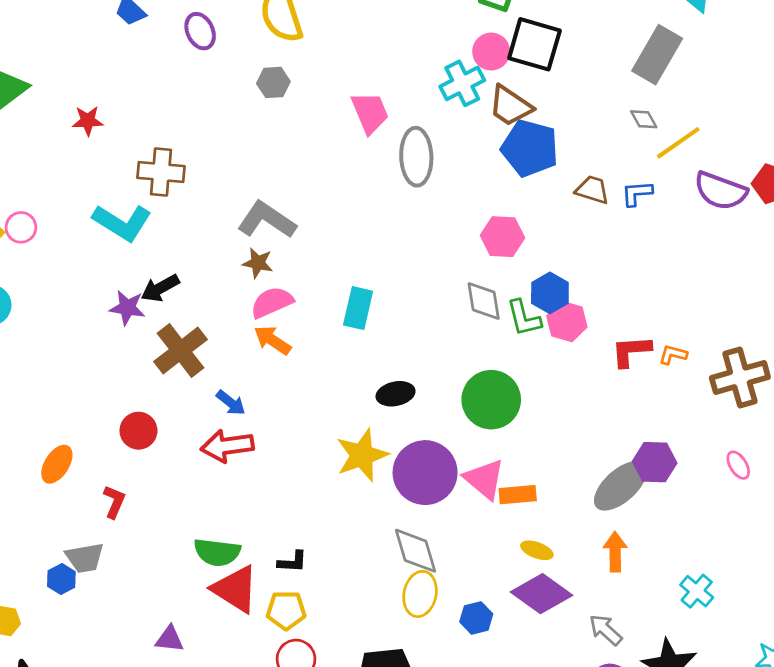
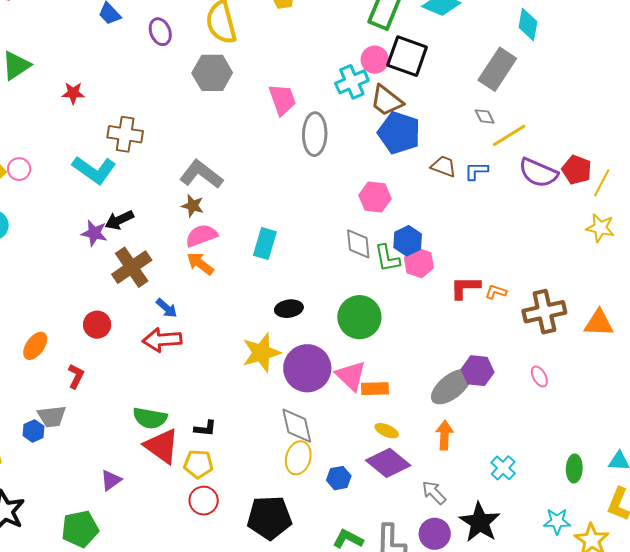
gray hexagon: (273, 82) -> (212, 73), size x1.6
purple triangle: (170, 639) -> (111, 480), turned -45

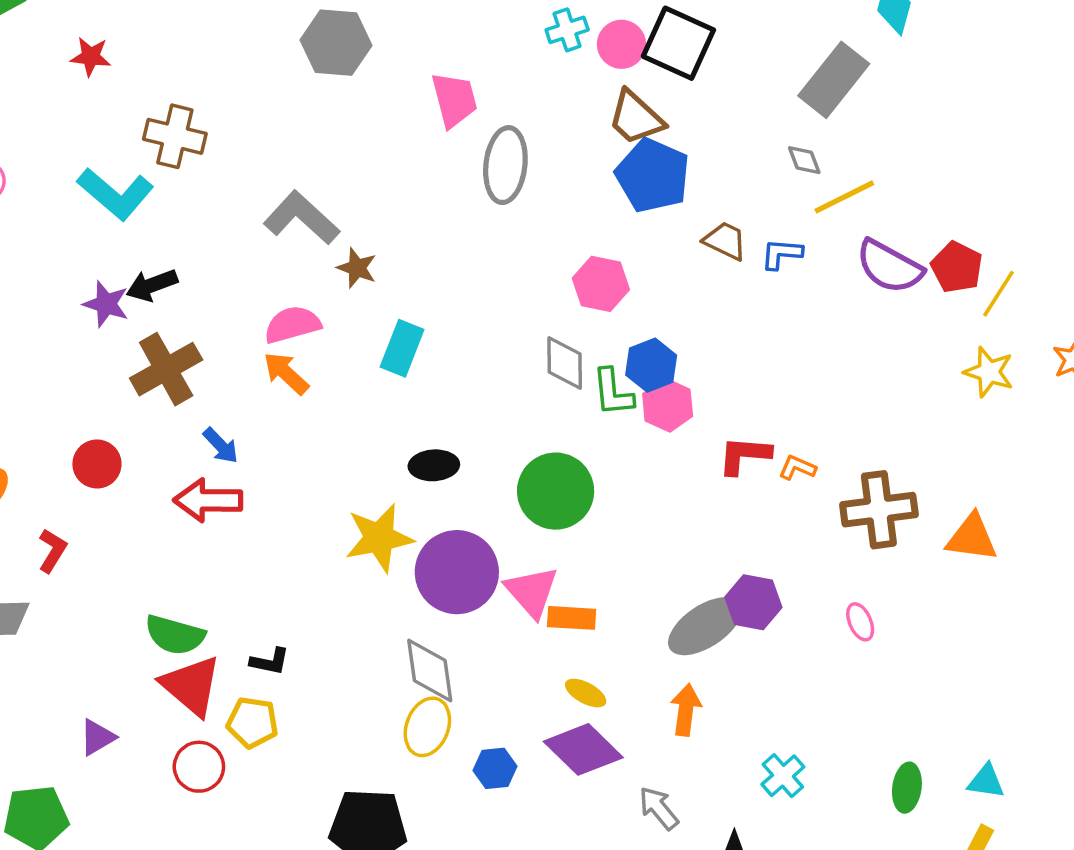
cyan cross: (352, 82) -> (567, 30), moved, size x0.7
brown star: (193, 206) -> (357, 268), moved
red circle: (204, 501) -> (199, 767), moved

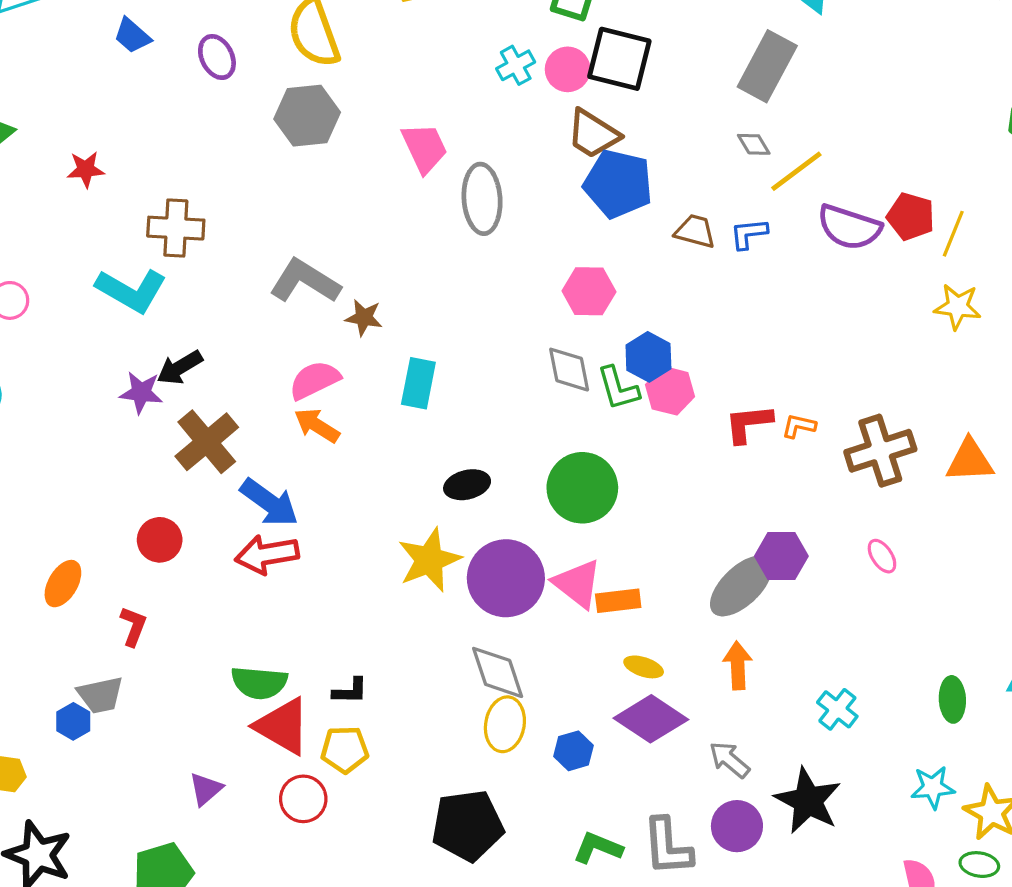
blue arrow: (221, 446) -> (269, 502), size x1.6

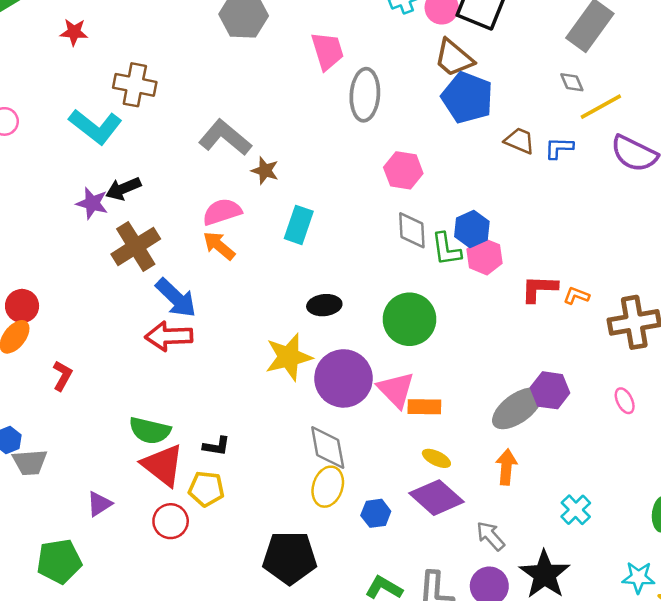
pink hexagon: (589, 291) -> (403, 170), moved
red circle: (160, 540) -> (22, 306), moved
gray trapezoid: (100, 695) -> (30, 462), moved

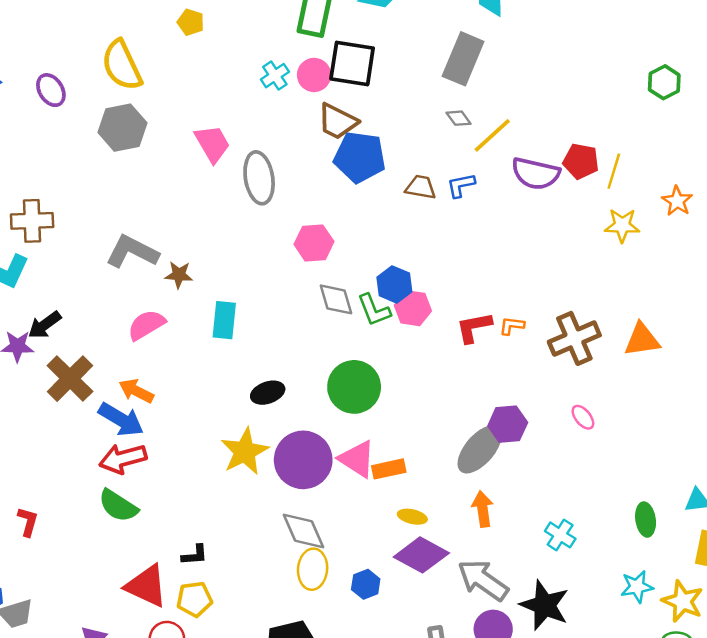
orange arrow: (219, 246) -> (136, 391), moved
green semicircle: (150, 431) -> (118, 506), moved, turned 33
gray arrow: (491, 536) -> (483, 580), size x1.6

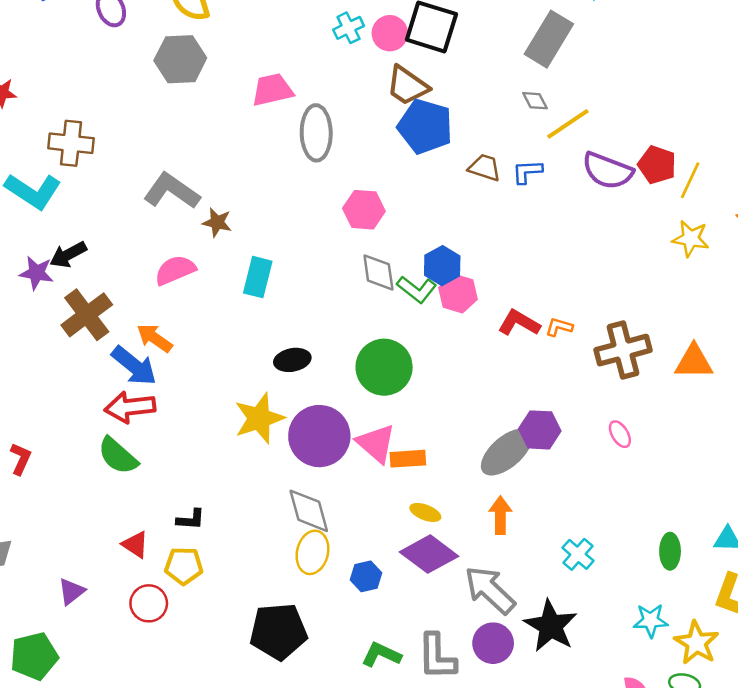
pink trapezoid: (212, 144) -> (272, 90), turned -81
green L-shape: (374, 310) -> (417, 289), turned -39
red L-shape: (474, 327) -> (519, 323), turned 33
red triangle: (146, 586) -> (135, 545), size x0.6

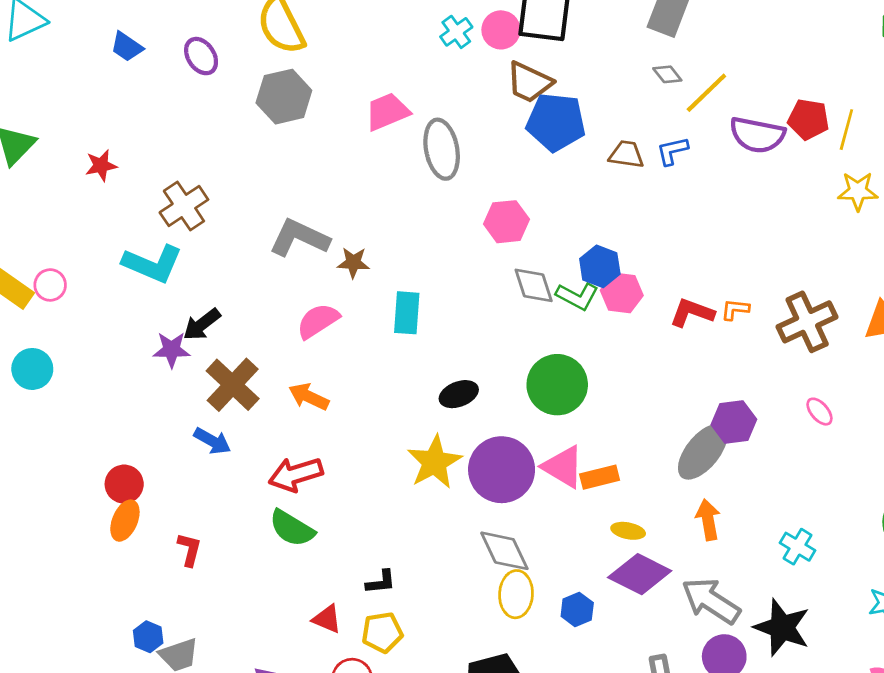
brown cross: (71, 143) -> (184, 206), turned -30
blue arrow: (134, 366) -> (212, 441), moved, size x0.7

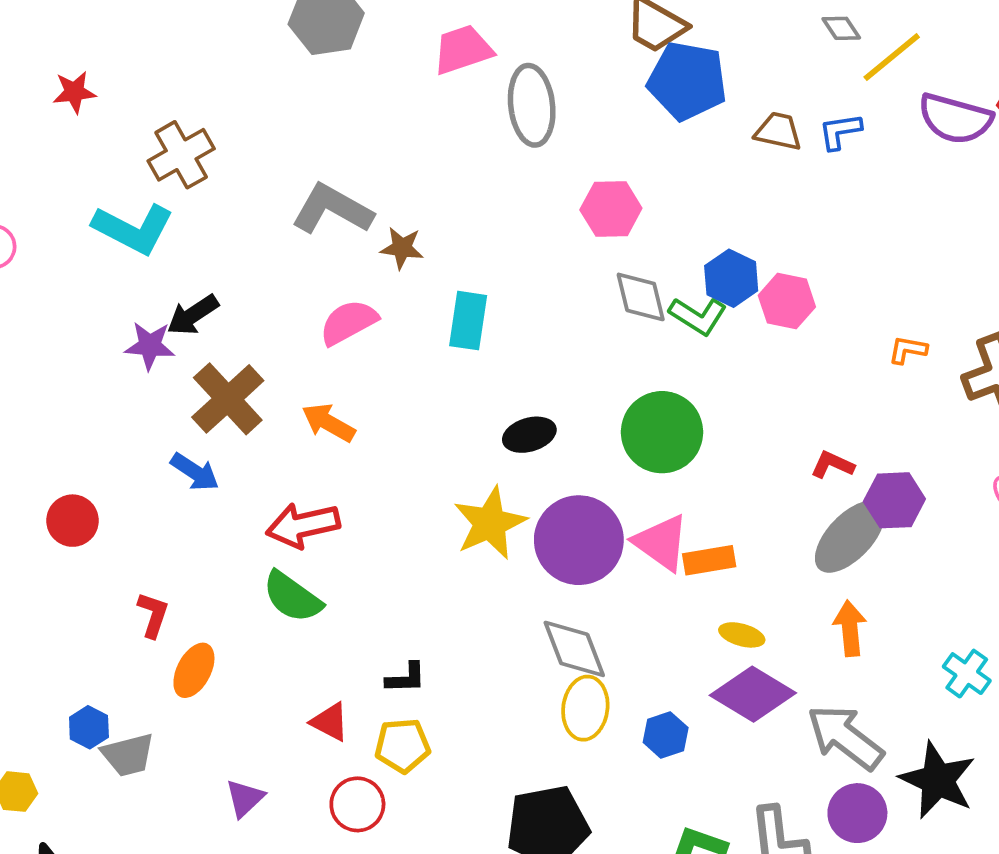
pink hexagon: (622, 293) -> (787, 301), moved
red L-shape: (692, 313) -> (832, 465), moved, size x0.7
orange ellipse: (125, 521) -> (194, 670), moved

